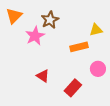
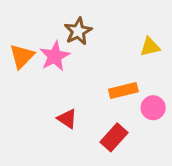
orange triangle: (14, 16) -> (22, 56), moved
orange rectangle: (79, 47) -> (123, 91), moved

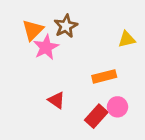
orange triangle: (22, 56) -> (33, 30), moved
pink circle: (153, 108) -> (117, 107), moved

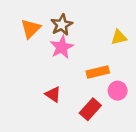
pink star: (46, 47) -> (62, 47), moved
pink circle: (117, 107) -> (118, 91), moved

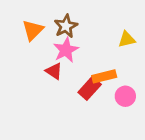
red triangle: (53, 94) -> (54, 71), moved
red rectangle: (90, 109) -> (90, 88), moved

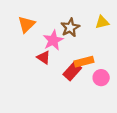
brown star: (66, 26) -> (70, 28), moved
yellow triangle: (127, 39) -> (102, 22), moved

